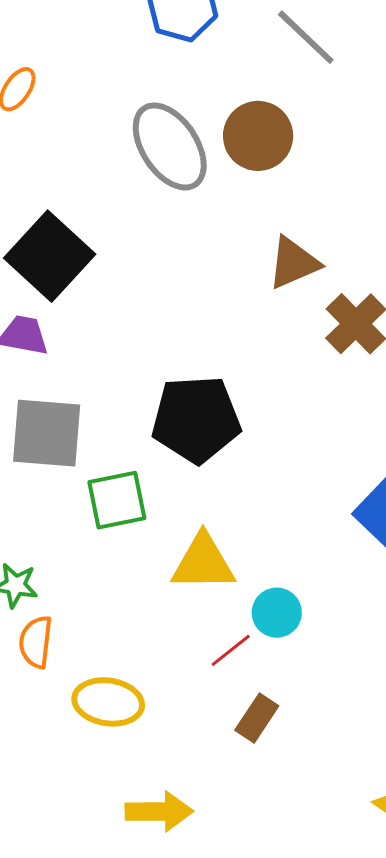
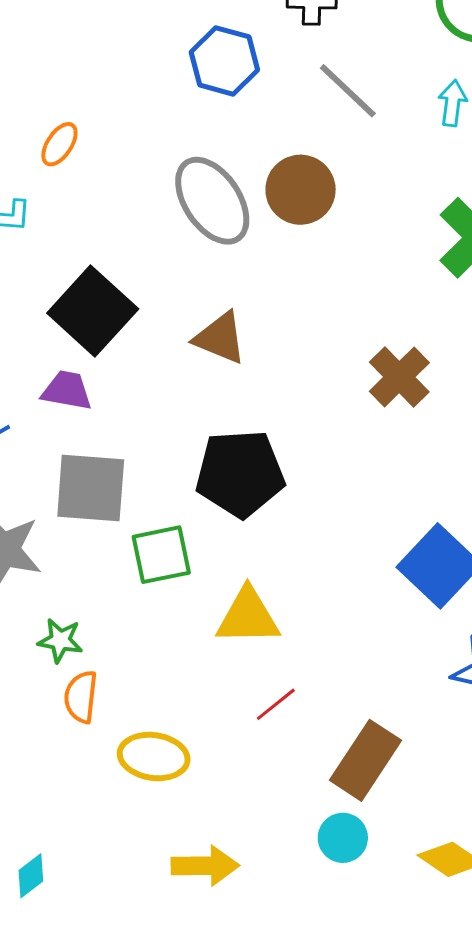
brown triangle: (294, 263) -> (220, 338), moved, turned 46
cyan circle: (277, 613) -> (343, 838), moved
brown rectangle: (257, 718) -> (366, 760), moved, size x1.6

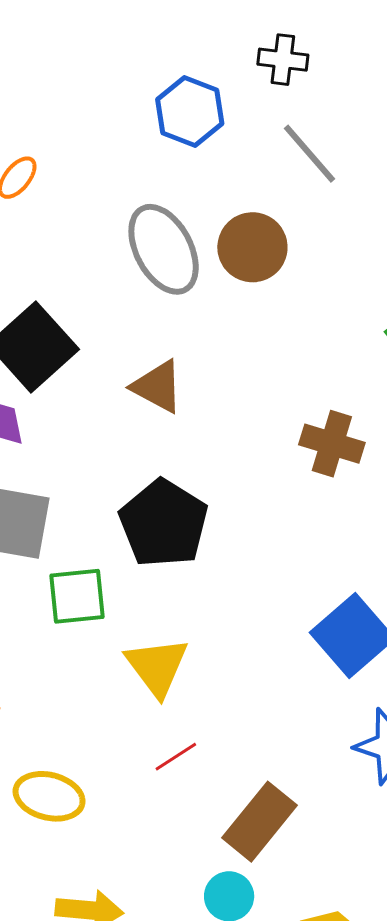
brown cross: (399, 377) -> (332, 444), turned -34
black pentagon: (240, 473) -> (164, 523), turned 30
yellow triangle: (248, 617) -> (157, 667), turned 48

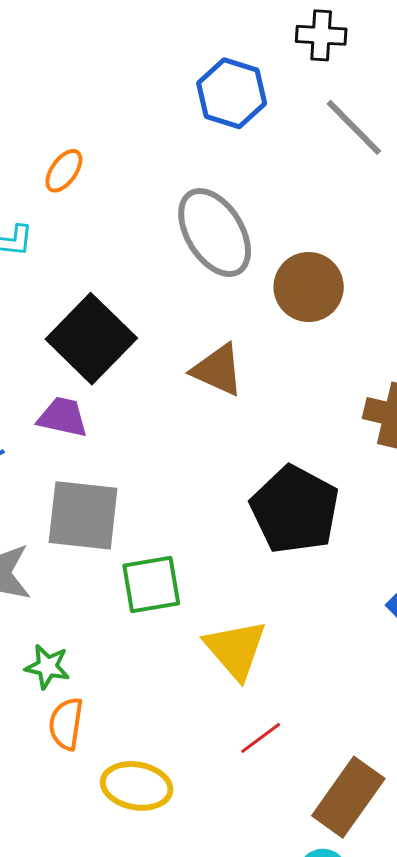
brown circle: (252, 247) -> (309, 287), moved
black pentagon: (164, 523) -> (295, 510), moved

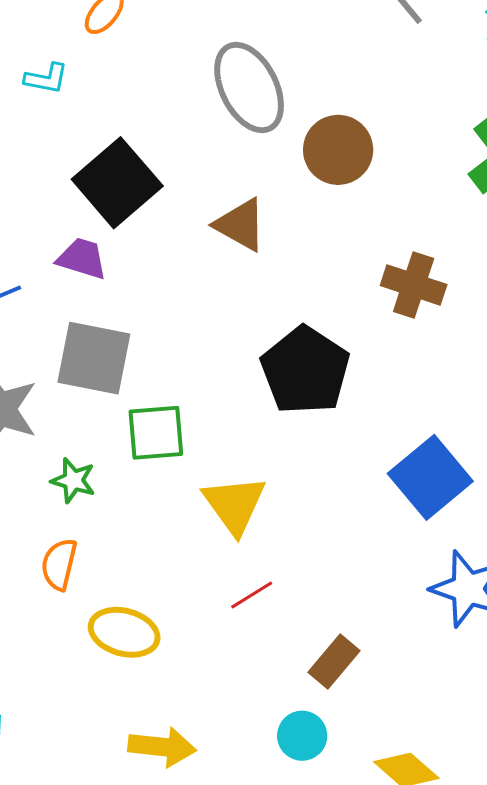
green star: (47, 667) -> (73, 480), moved
brown rectangle: (348, 797) -> (334, 662), size x0.7

